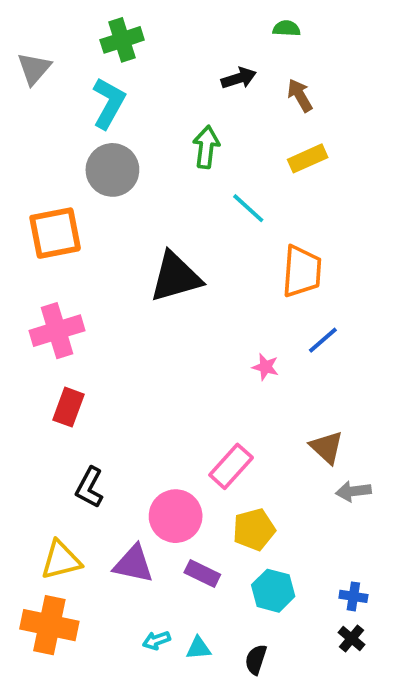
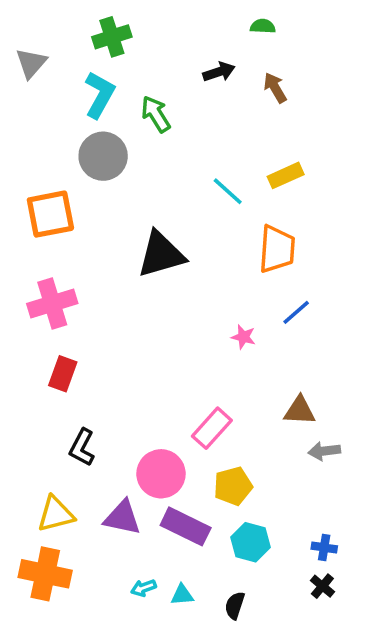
green arrow: (206, 147) -> (156, 114), moved, turned -39
yellow rectangle: (308, 158) -> (286, 175), moved
brown triangle: (327, 447) -> (300, 411), turned -40
purple rectangle: (202, 573) -> (186, 526), size x1.5

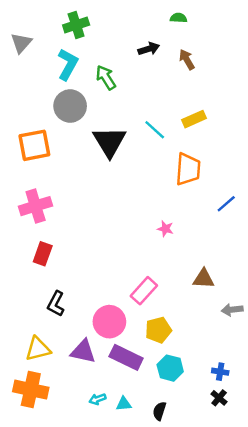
black triangle: (161, 254) -> (109, 142), moved, turned -45
blue line: (296, 312) -> (226, 204), moved
gray arrow: (324, 451) -> (232, 310), moved

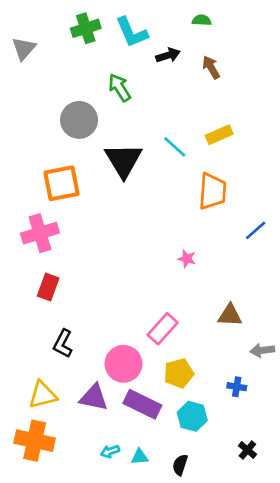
cyan L-shape: (68, 64) -> (132, 32), moved, turned 128
orange square: (34, 145) -> (62, 183), moved
blue cross: (220, 372) -> (237, 387), moved

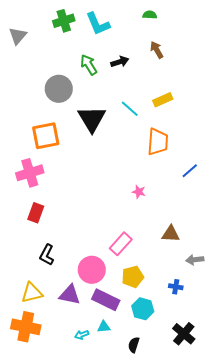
black arrow: (168, 55) -> (120, 62), moved
black cross: (247, 450) -> (184, 334), size x1.6
cyan triangle: (140, 457) -> (104, 327), moved

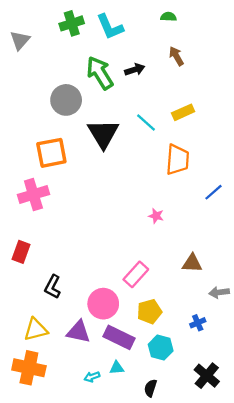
green arrow: (89, 65) -> (100, 73), size x1.4
red rectangle: (36, 213) -> (21, 252), moved
blue cross: (176, 287) -> (198, 323), turned -32

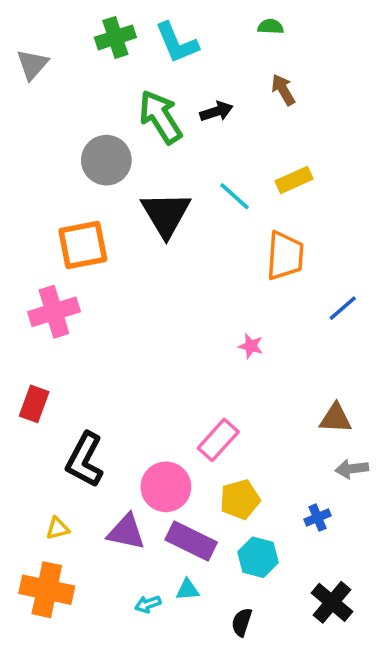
brown triangle: (192, 263) -> (336, 418), moved
black L-shape: (53, 287) -> (85, 460), size x1.4
yellow triangle: (36, 330) -> (58, 528), size x0.6

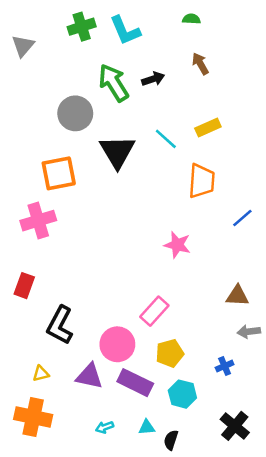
pink star: (251, 346) -> (177, 245), size x1.5
cyan triangle: (188, 590) -> (147, 427), moved

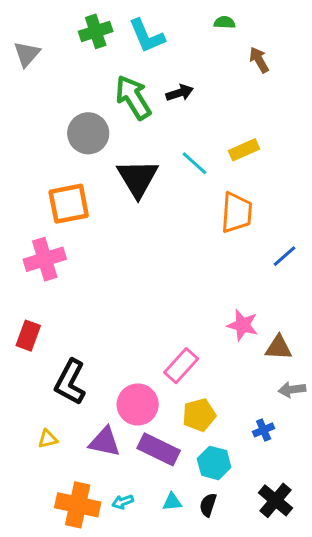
brown arrow: (200, 64) -> (259, 60), moved
pink star: (177, 245) -> (243, 325), moved
orange cross: (33, 417) -> (78, 505), moved
black semicircle: (171, 440) -> (208, 505), moved

